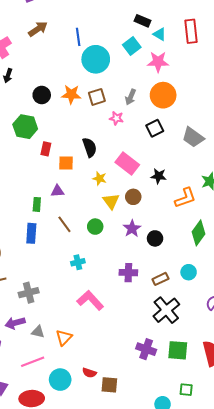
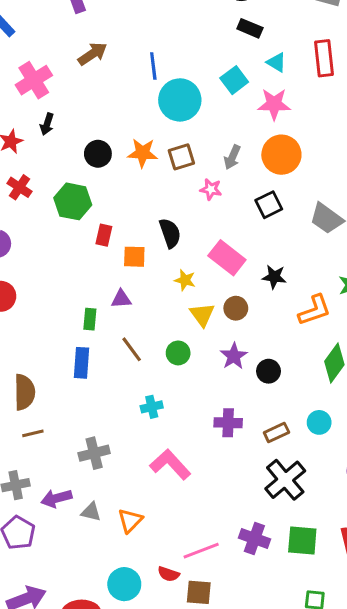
black rectangle: (142, 21) -> (250, 28), moved
gray cross: (29, 293) -> (94, 453), moved
pink line: (33, 362) -> (201, 551), moved

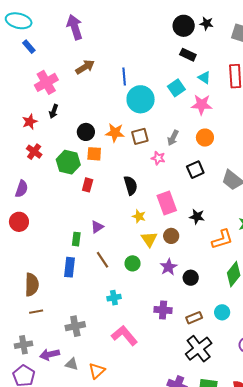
orange circle: (281, 155) -> (205, 138), size x0.7
orange square: (134, 257) -> (94, 154), moved
pink rectangle: (227, 258) -> (167, 203), turned 30
purple triangle: (121, 299) -> (97, 227), turned -32

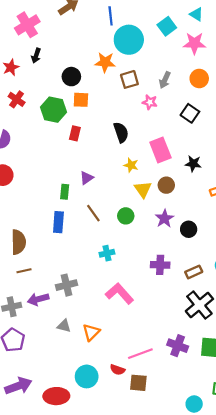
orange star: (115, 133) -> (105, 62), moved
black square: (195, 170) -> (190, 113), turned -30
purple arrow: (50, 354) -> (38, 299), moved

